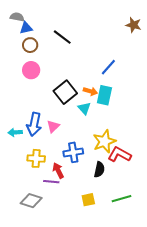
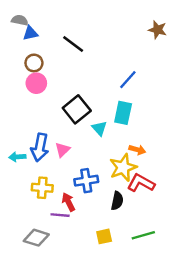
brown circle: (30, 45) -> (34, 63), moved
orange arrow: (90, 91) -> (137, 150), moved

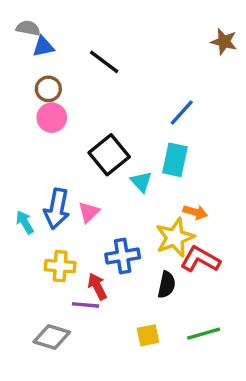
cyan arrow: (17, 157) -> (25, 222), turned 63

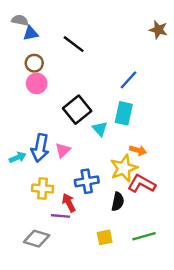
cyan arrow: (25, 222) -> (18, 157), turned 98

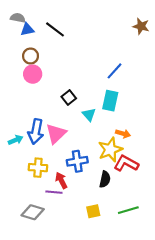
black line: (74, 44) -> (55, 29), moved
black square: (77, 110) -> (69, 97), size x0.6
pink triangle: (63, 150) -> (56, 134), size x1.5

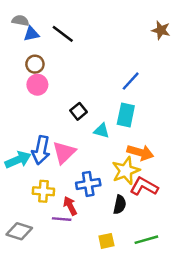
cyan triangle: (89, 114) -> (102, 131), turned -32
orange arrow: (123, 134) -> (140, 153), size x1.5
cyan arrow: (16, 140) -> (18, 160), size x1.5
gray diamond: (33, 212) -> (19, 231), moved

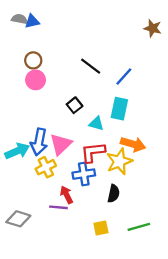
blue triangle: (31, 34) -> (32, 21), moved
black line: (63, 34) -> (91, 66), moved
red L-shape: (144, 186) -> (93, 152), moved, turned -35
yellow cross: (43, 191) -> (46, 167), moved, turned -30

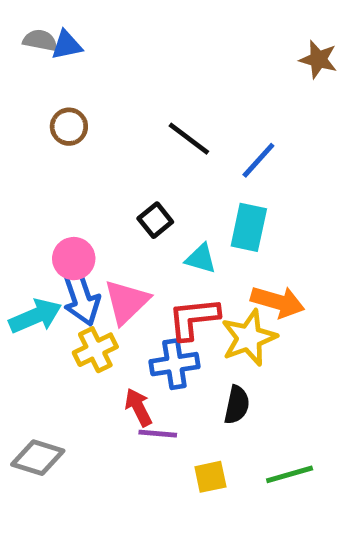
pink circle: (36, 80) -> (74, 259), moved
blue arrow: (39, 142) -> (81, 297), turned -30
purple line: (58, 207) -> (158, 434), moved

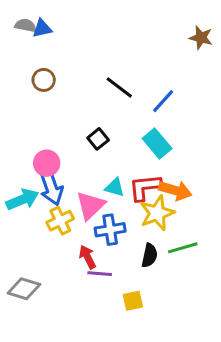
cyan rectangle: (249, 227) -> (157, 143), turned -52
cyan triangle: (201, 259) -> (115, 187), moved
pink triangle: (127, 302) -> (91, 206), moved
red L-shape: (194, 319) -> (145, 187), moved
green line: (290, 474) -> (183, 248), moved

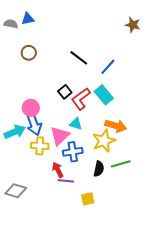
gray semicircle: (25, 25) -> (11, 24), moved
red L-shape: (145, 187) -> (81, 99), moved, turned -30
yellow cross: (60, 221) -> (40, 146), turned 30

